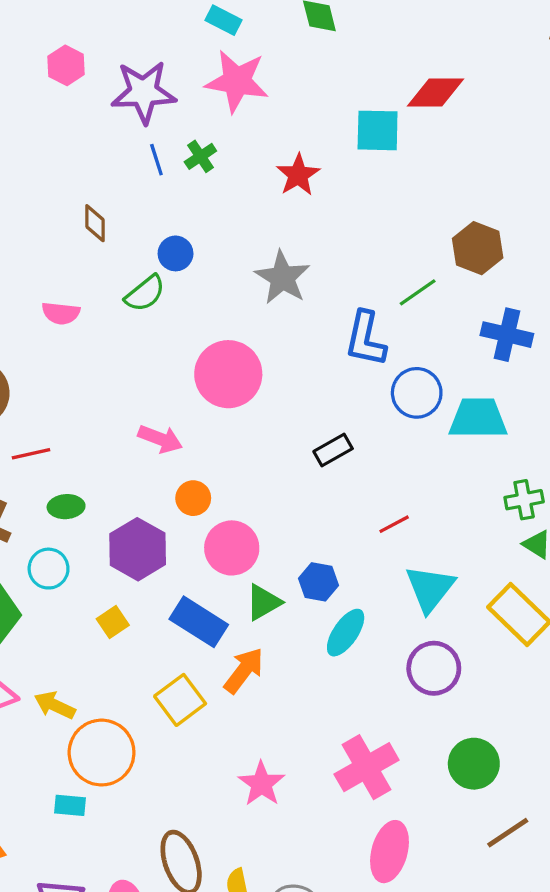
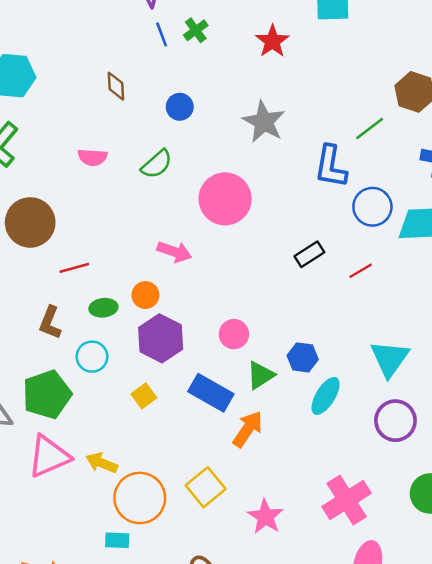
green semicircle: (145, 293) -> (157, 164), moved
orange circle: (193, 498) -> (145, 295), moved
red line: (394, 524) -> (361, 271), moved
pink circle: (232, 548) -> (234, 334), size x0.7
yellow square: (180, 700) -> (206, 487), moved

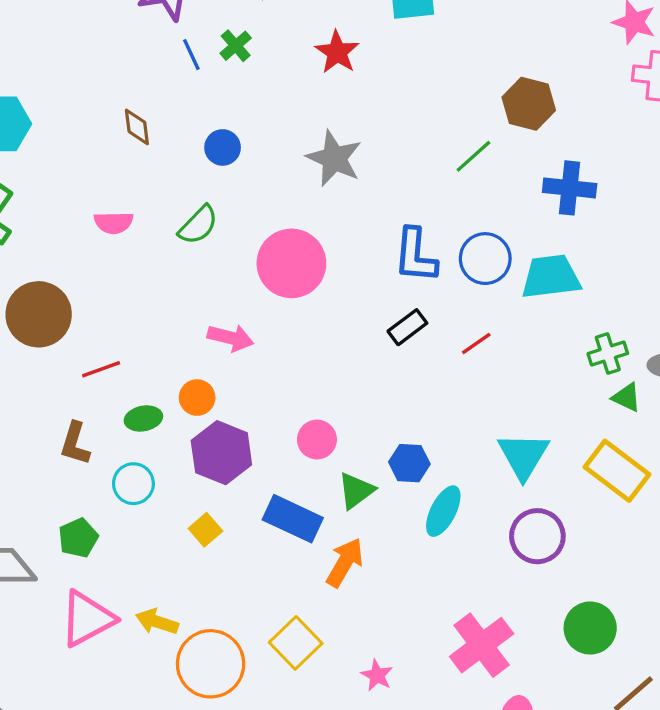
blue L-shape: (331, 167) -> (415, 255), moved
green pentagon: (47, 394) -> (78, 538), size x0.6
pink star: (265, 517) -> (377, 675), size x0.7

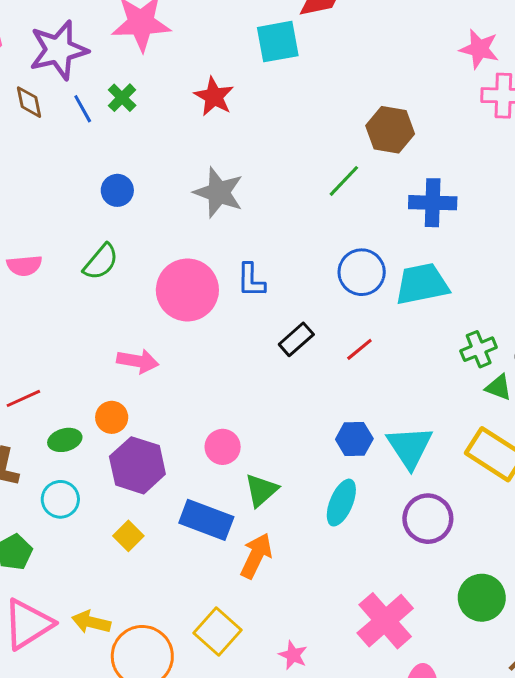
brown diamond: (137, 127) -> (29, 102), moved
blue L-shape: (415, 255) -> (251, 280), moved, size x0.7
blue hexagon: (409, 463) -> (354, 439), moved

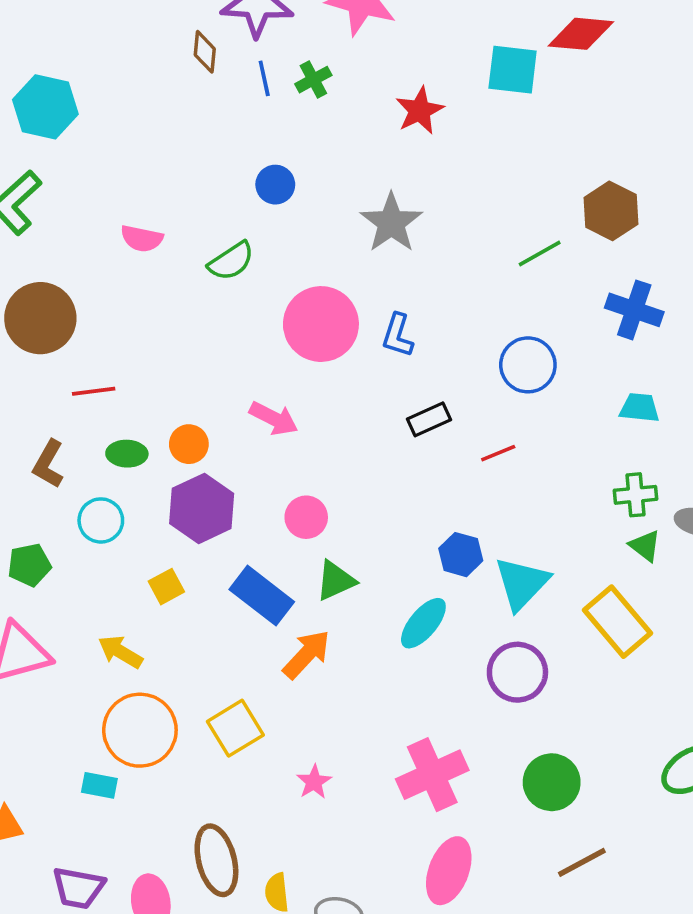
cyan trapezoid: (422, 284) -> (639, 408), moved, size x0.6
pink arrow: (138, 361) -> (274, 418), moved
yellow arrow: (91, 622) -> (120, 652), moved

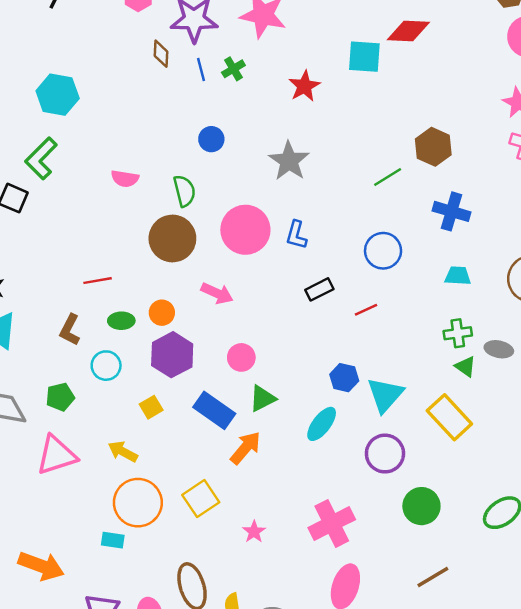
green semicircle: (231, 261) -> (184, 191), turned -68
brown circle: (40, 318) -> (172, 239), moved
green circle: (552, 782) -> (421, 506), moved

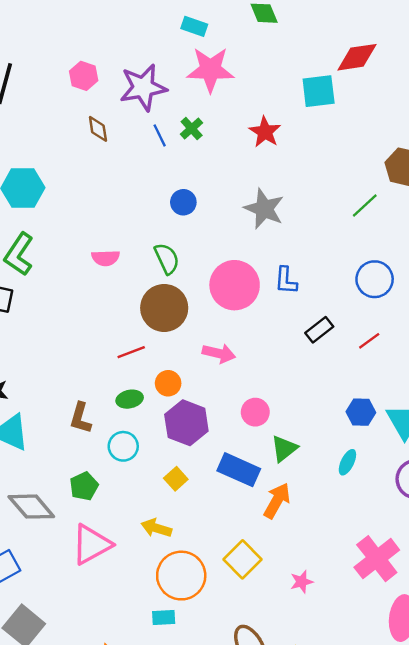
brown diamond: (161, 54) -> (98, 129), moved
red line: (98, 281) -> (131, 352), moved
cyan ellipse: (322, 424) -> (347, 462), size x0.7
pink star: (254, 532) -> (302, 582), turned 30

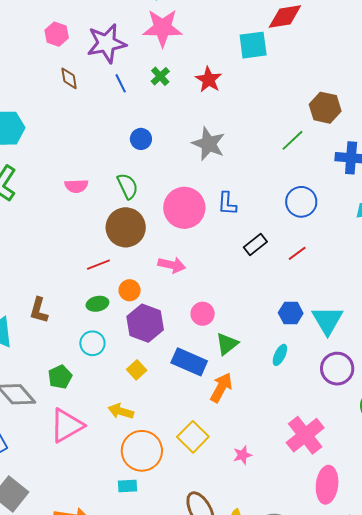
green cross: (192, 129) -> (160, 76), moved
brown L-shape: (80, 418) -> (39, 310), moved

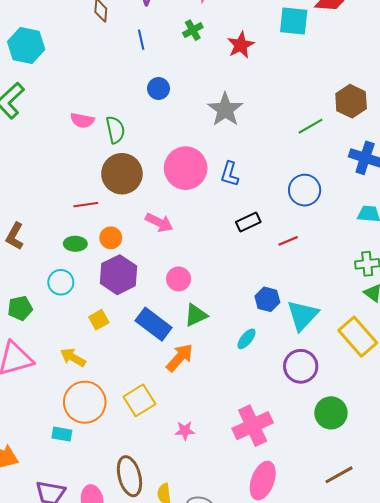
blue line: (121, 83) -> (141, 40), moved
green semicircle: (128, 186) -> (115, 130), moved

